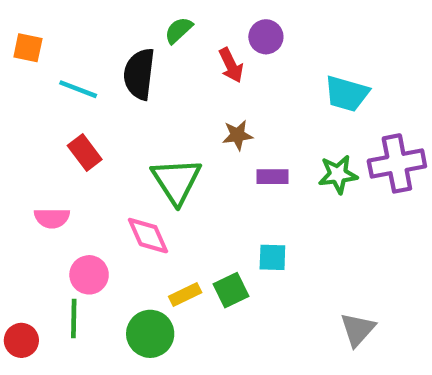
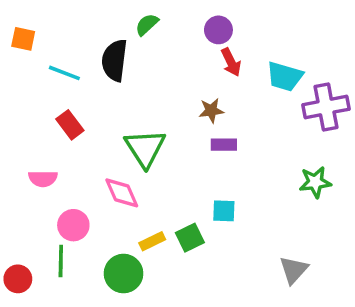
red arrow: (231, 65) -> (231, 62), moved
brown star: (238, 135) -> (211, 111), moved
purple cross: (397, 163) -> (326, 107), moved
green star: (338, 174) -> (315, 182), moved

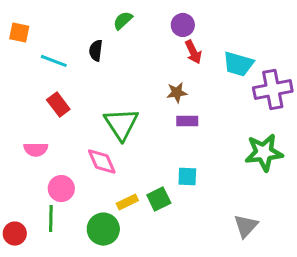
black semicircle: (115, 60) -> (96, 50), size x0.6
green star: (315, 182) -> (264, 153), size x1.4

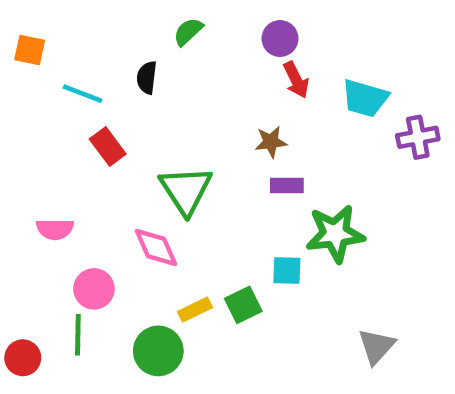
purple cross: (273, 89) -> (418, 137), size x0.7
red rectangle: (58, 104) -> (108, 146), moved
green star: (264, 153) -> (335, 234), moved

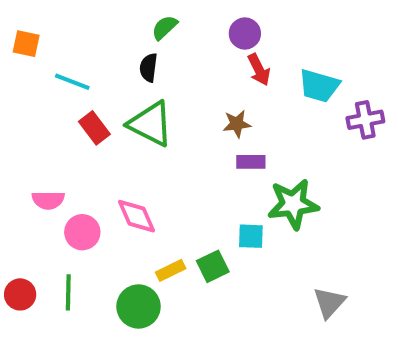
black semicircle: (147, 78) -> (149, 68), moved
green triangle: (186, 190) -> (151, 124), moved, turned -30
pink circle: (94, 289) -> (82, 232), moved
red circle: (23, 358) -> (20, 294), moved

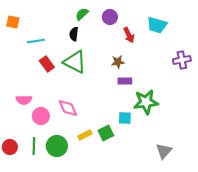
purple circle: (245, 34) -> (110, 17), moved
cyan line: (72, 82) -> (36, 41), turned -30
cyan trapezoid: (319, 86) -> (157, 25), moved
green circle: (139, 306) -> (57, 146), moved

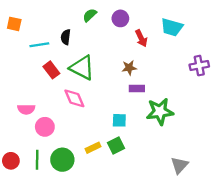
black semicircle: (74, 34) -> (66, 37), moved
pink diamond: (68, 108) -> (74, 98), moved
cyan square: (125, 118) -> (119, 120), moved

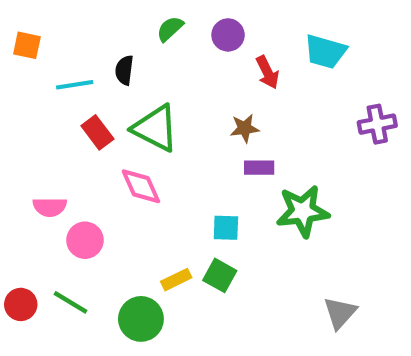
green square: (116, 145) -> (220, 275), turned -35
green line: (37, 160) -> (70, 302), turned -60
green circle: (62, 160) -> (141, 319), moved

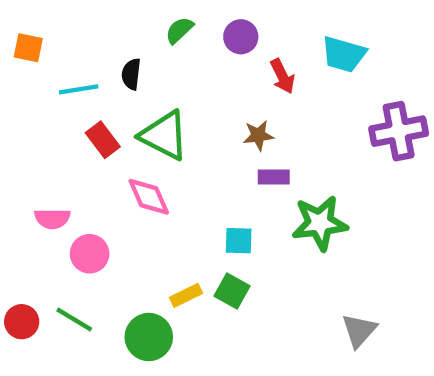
purple cross: (377, 124) -> (399, 131), size x1.4

